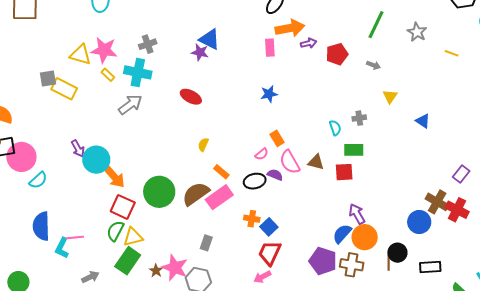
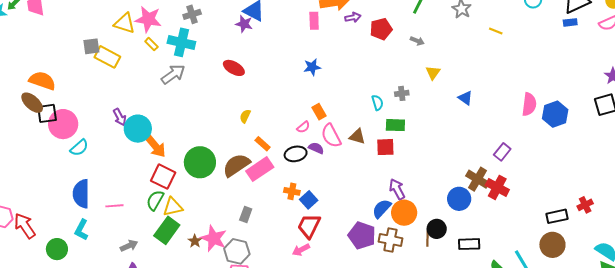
cyan L-shape: (62, 248) -> (81, 230), moved

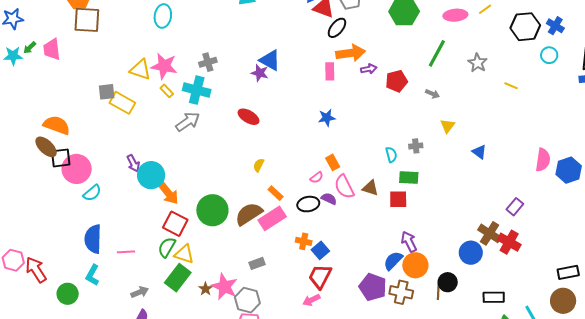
yellow triangle: (173, 207) -> (184, 254), turned 30
gray rectangle: (246, 214) -> (257, 263), turned 49
black rectangle: (469, 244) -> (494, 297), moved

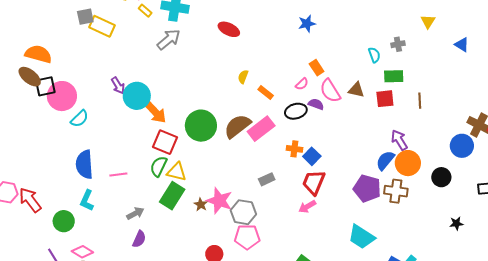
orange rectangle: (276, 193) -> (266, 93), moved
gray rectangle: (257, 263) -> (267, 179), moved
brown line: (438, 292) -> (420, 101), moved

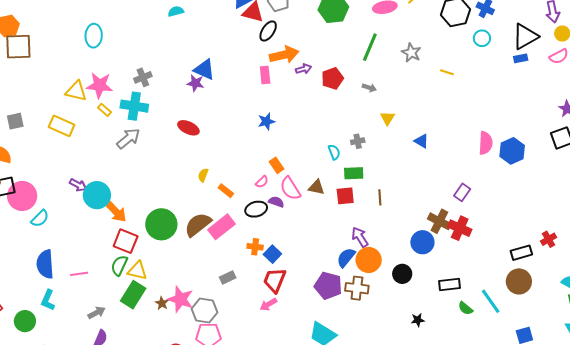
gray square: (85, 17) -> (15, 121), moved
purple arrow: (118, 86) -> (78, 185), turned -30

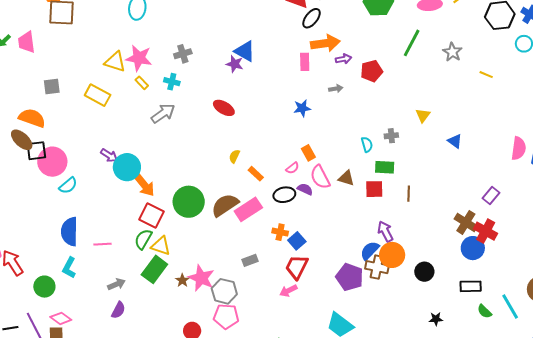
gray arrow: (369, 88) -> (336, 89), moved, turned -32
cyan cross: (134, 106) -> (172, 82), size x0.6
blue circle: (422, 242) -> (473, 248), moved
brown cross: (357, 288) -> (377, 267), moved

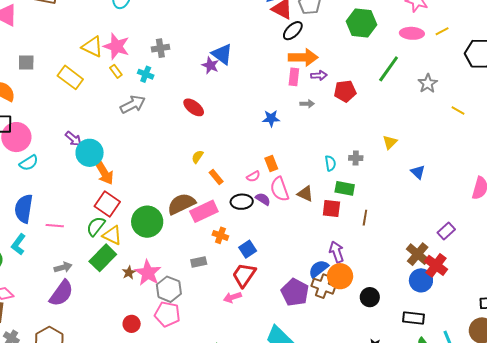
pink rectangle: (305, 62) -> (294, 77), moved
green circle: (189, 202) -> (147, 222), moved
orange cross: (280, 232) -> (220, 235), moved
purple semicircle: (118, 310) -> (61, 293), size x1.6

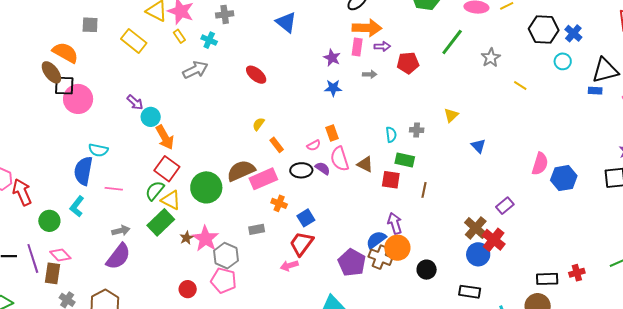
purple star: (210, 65) -> (332, 58), moved
cyan circle: (90, 153) -> (151, 117), size x0.7
cyan semicircle: (29, 163) -> (98, 150), moved, turned 42

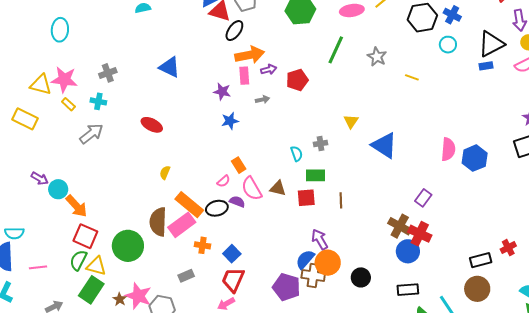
orange rectangle: (277, 145) -> (189, 205), moved, size x1.8
blue triangle: (478, 146) -> (384, 145), size x1.8
brown semicircle: (241, 171) -> (158, 222), turned -52

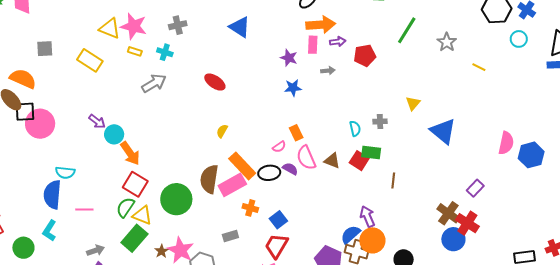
yellow rectangle: (68, 104) -> (135, 51), turned -32
red square: (306, 198) -> (359, 161), moved, turned 30

